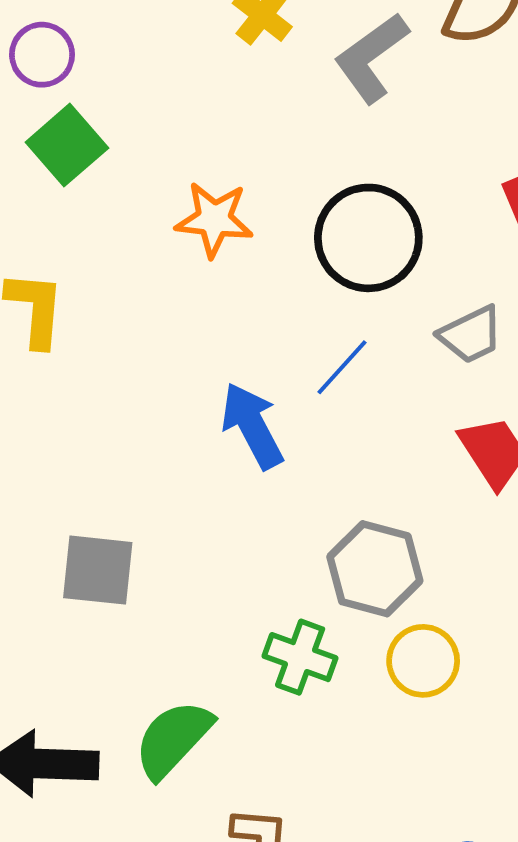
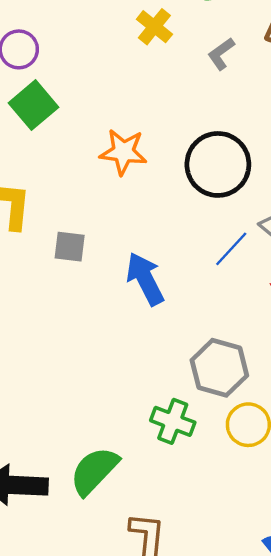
gray L-shape: (371, 58) -> (221, 54), size x0.6
blue line: (342, 367) -> (231, 249), moved
gray square: (98, 570) -> (70, 247), moved, size x0.7

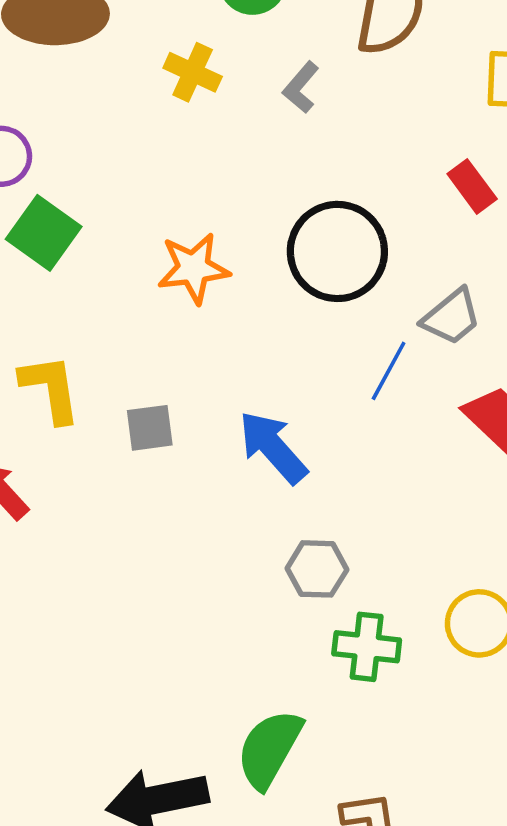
gray hexagon: (219, 368) -> (317, 569), moved, size x0.7

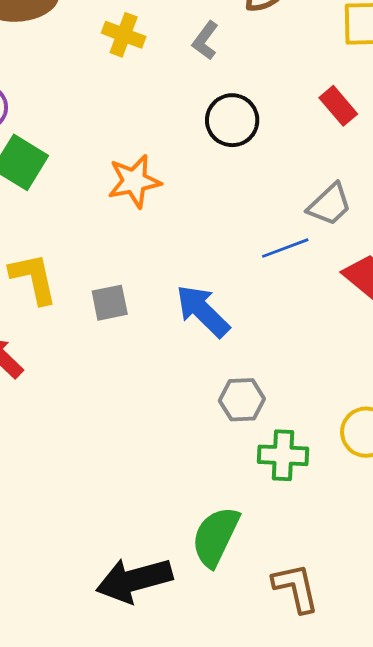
black circle: (337, 251) -> (232, 120), moved, size x0.7
blue line: (389, 371) -> (285, 248), turned 45

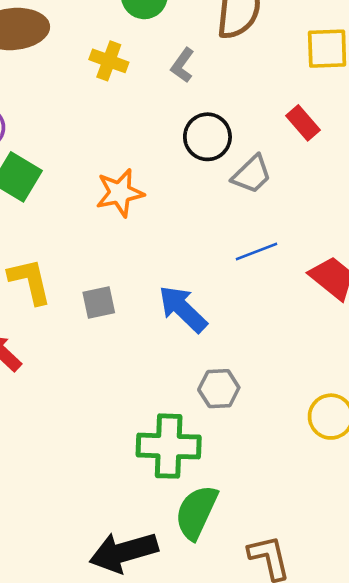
gray trapezoid: (330, 204) -> (252, 174), moved
green cross: (283, 455) -> (169, 446), moved, size x1.4

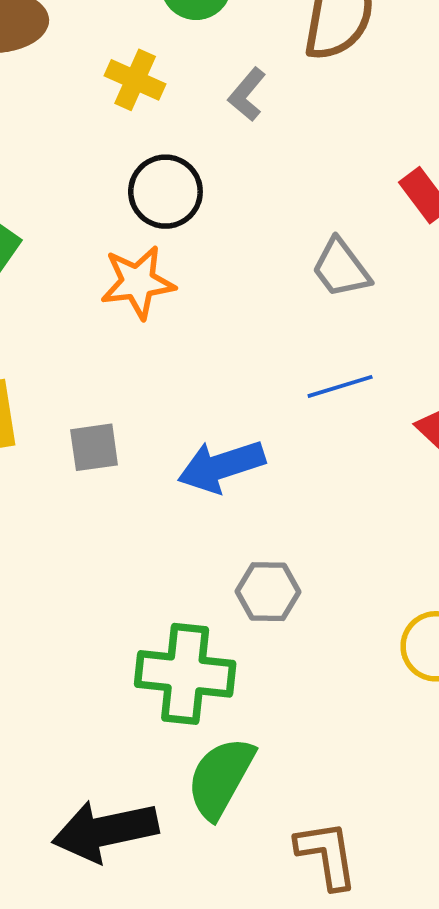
black circle: (207, 137) -> (165, 192), moved
gray trapezoid: (252, 174) -> (341, 268), turned 93
blue arrow: (183, 309) -> (221, 466), turned -66

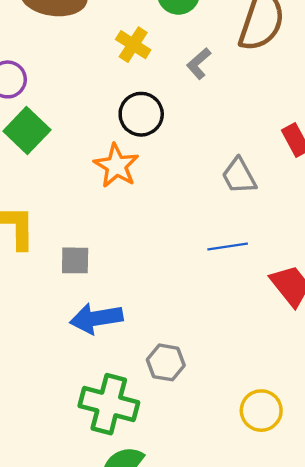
orange star: (138, 282) -> (116, 166), turned 30
blue arrow: (221, 466) -> (96, 318), moved

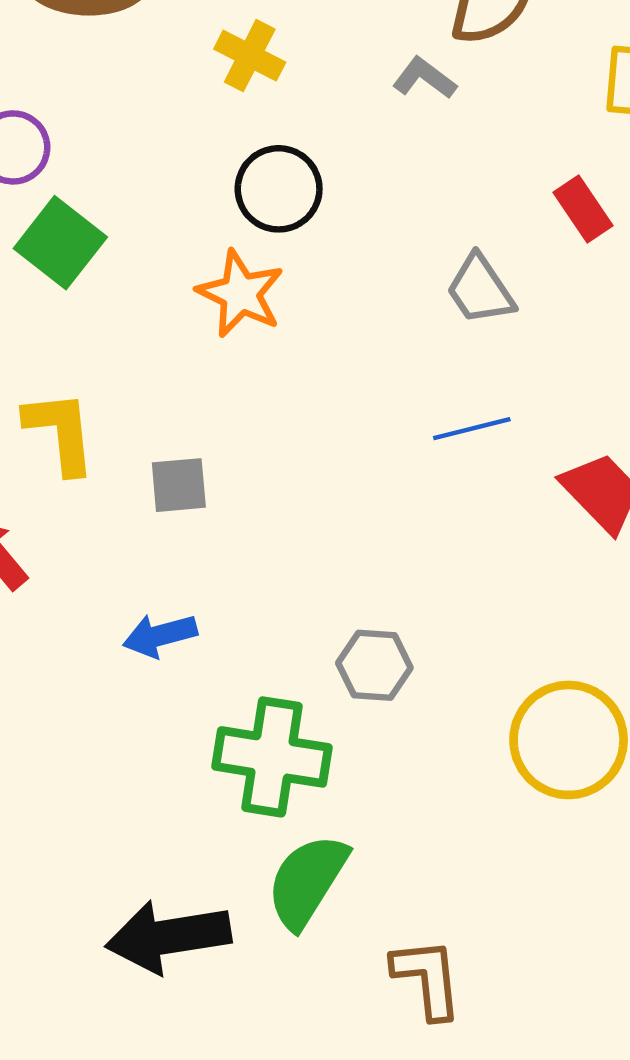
gray L-shape: (199, 64) -> (424, 78), moved, turned 84
blue arrow: (96, 318) -> (160, 635), moved, size x0.7
yellow circle: (261, 411) -> (569, 740), size x1.4

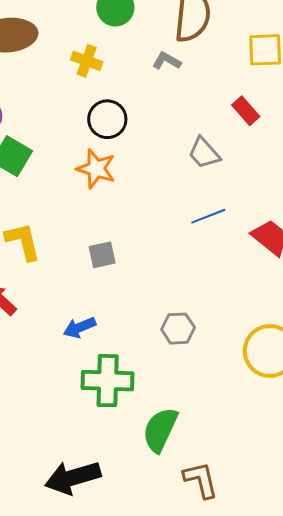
gray square: (179, 485) -> (102, 255), moved
green cross: (272, 757) -> (108, 381), moved
black arrow: (168, 937) -> (73, 478), moved
brown L-shape: (427, 978) -> (201, 480), moved

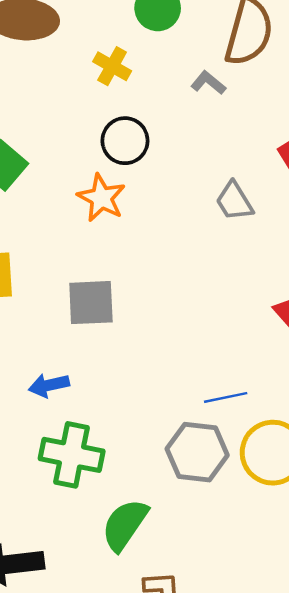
blue line: (208, 216) -> (226, 397), moved
gray square: (102, 255) -> (91, 303), size x1.5
gray hexagon: (178, 329) -> (197, 452), moved, size x1.5

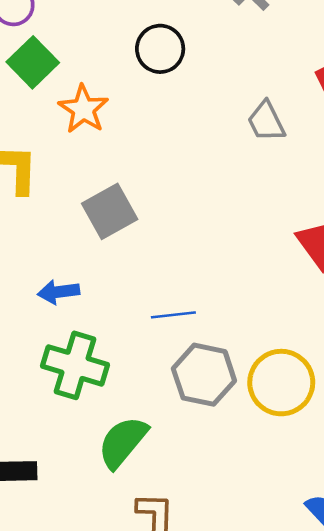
orange star: (101, 198) -> (83, 109), moved
gray square: (91, 303) -> (110, 211), turned -32
blue line: (226, 397) -> (173, 315), moved

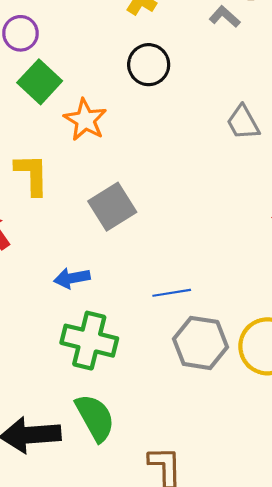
green semicircle: (123, 442) -> (95, 418), moved, turned 114

